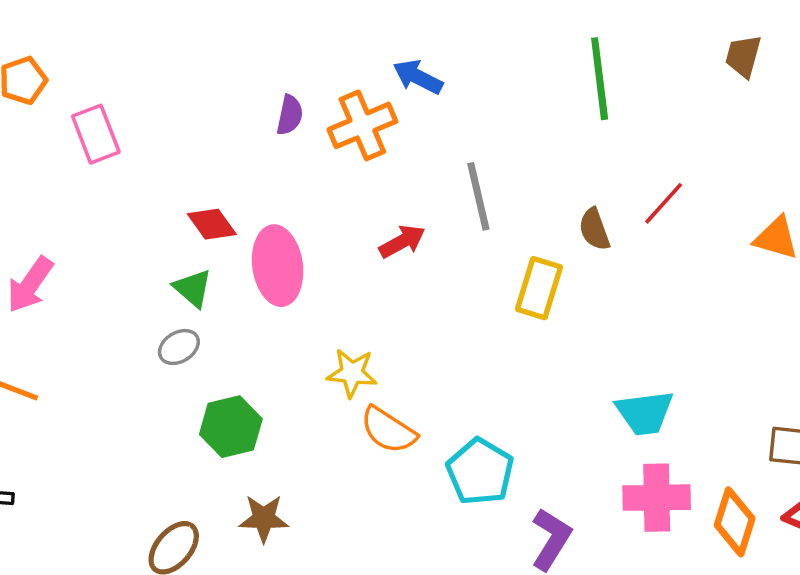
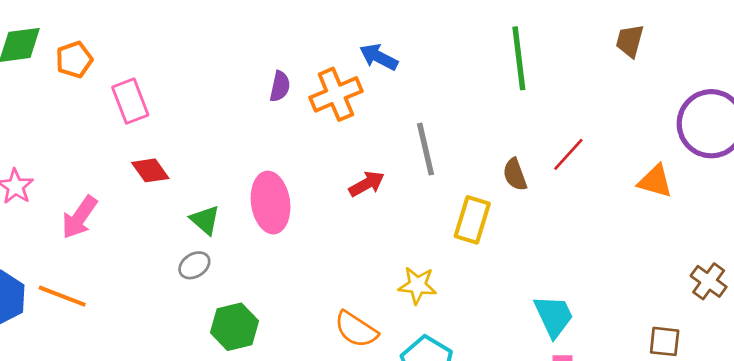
red diamond: (212, 224) -> (150, 170), moved
yellow star: (352, 373) -> (417, 285), moved
cyan trapezoid: (645, 413) -> (554, 316), turned -108

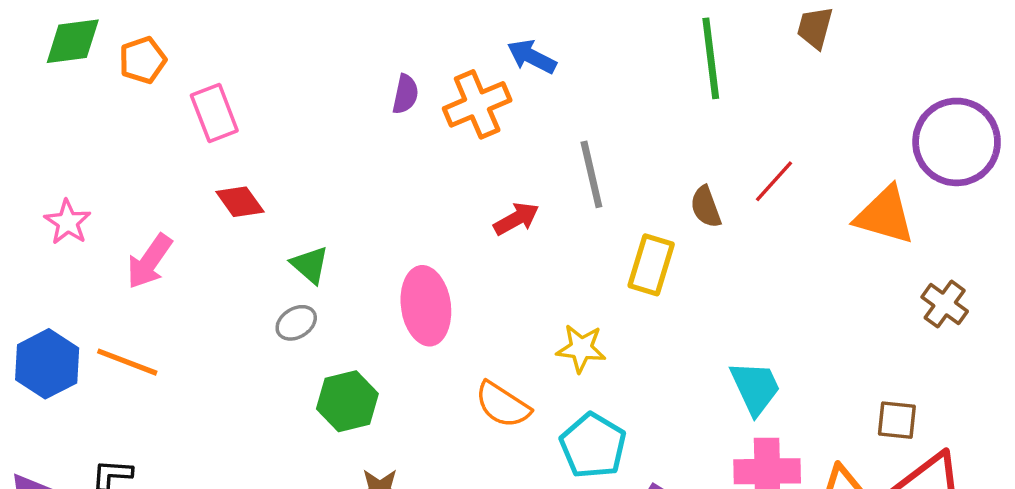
brown trapezoid: (630, 41) -> (815, 28), moved
orange triangle: (655, 181) -> (885, 215), size x1.4
pink ellipse: (271, 203) -> (426, 306), moved
brown cross: (709, 281) -> (945, 304), moved

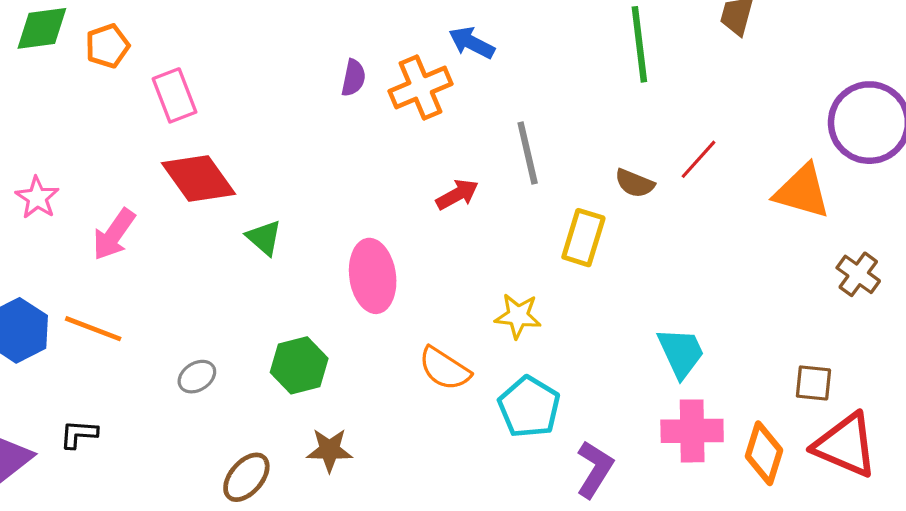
red diamond: (240, 202) -> (198, 179), size x1.6
brown semicircle: (706, 207) -> (635, 183), turned -48
gray ellipse: (296, 323) -> (197, 377), moved

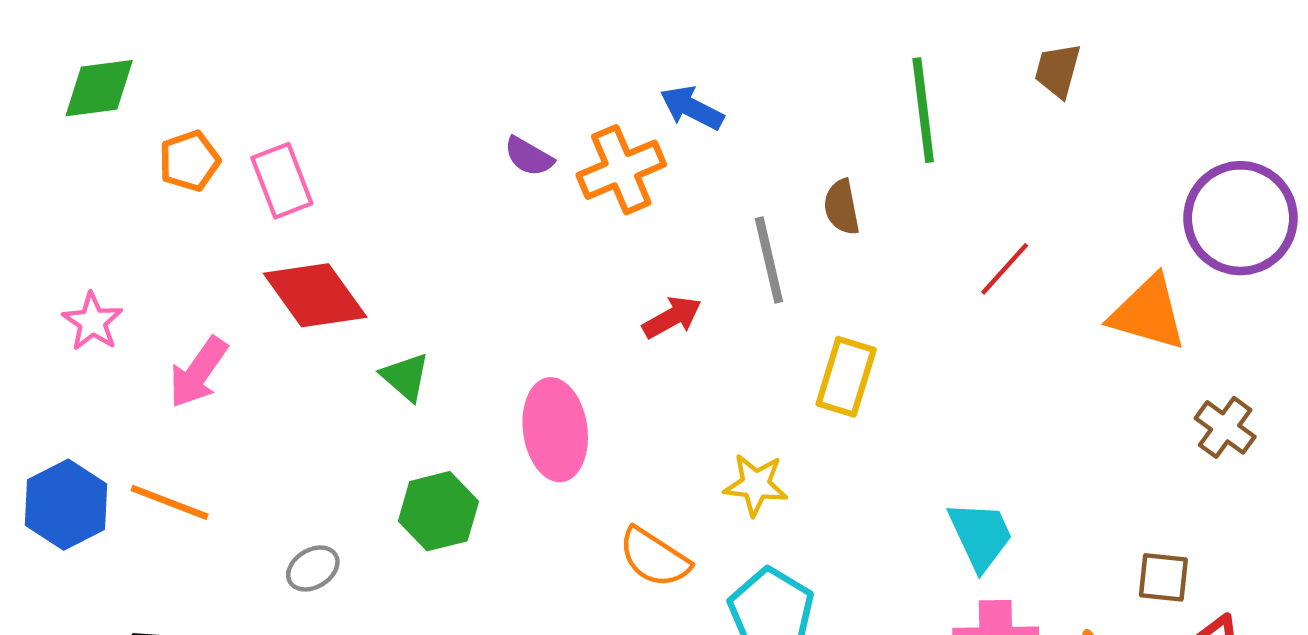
orange pentagon: (107, 46) -> (189, 161), moved
purple semicircle: (353, 78) -> (529, 156), turned 108
brown semicircle: (635, 183) -> (842, 207), moved, turned 57
green hexagon: (299, 365) -> (438, 511), moved

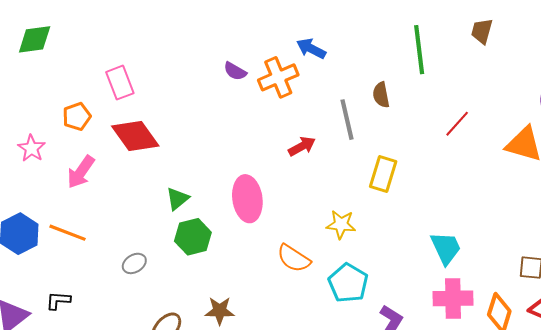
orange pentagon: (189, 161) -> (77, 116), moved
green triangle: (405, 377) -> (177, 199), moved, turned 40

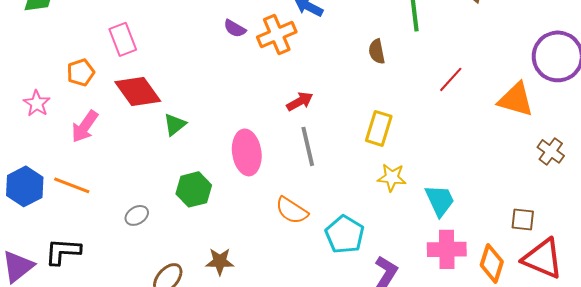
gray line: (347, 120) -> (308, 146), moved
green triangle: (177, 199) -> (175, 124), moved
yellow star: (341, 224) -> (392, 177), moved
black L-shape: (58, 300) -> (63, 251), size x1.5

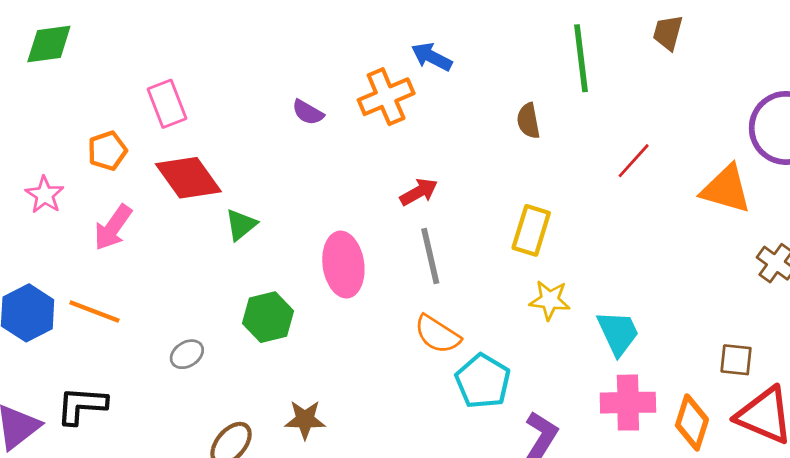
purple semicircle: (235, 28) -> (308, 112), moved
orange semicircle: (292, 210) -> (437, 334), moved

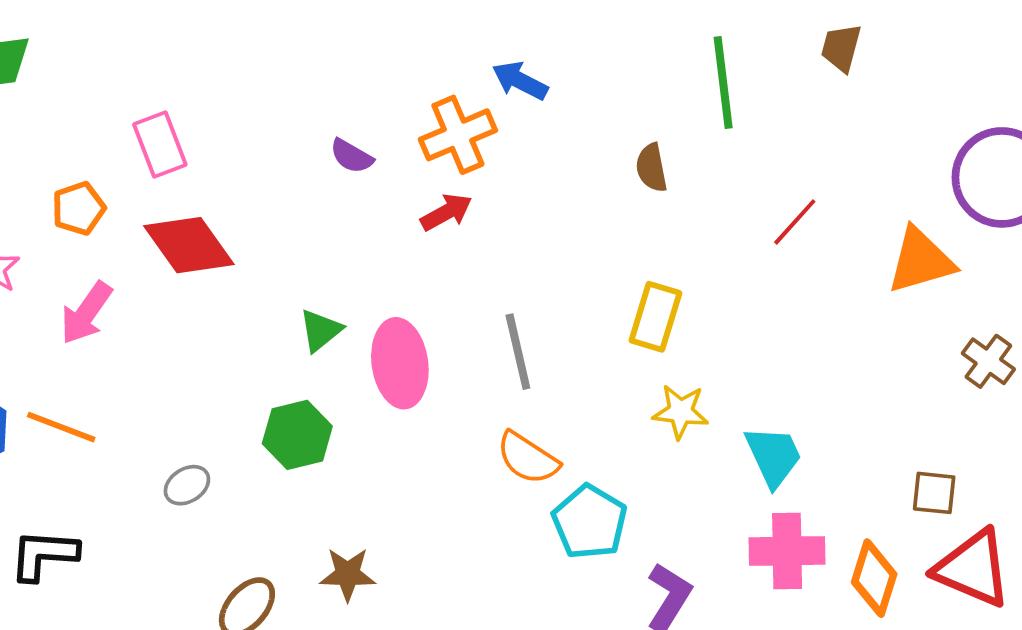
orange triangle: (726, 189) -> (921, 261), turned -32
red arrow: (419, 192) -> (446, 212), moved
green triangle: (241, 225) -> (321, 330), moved

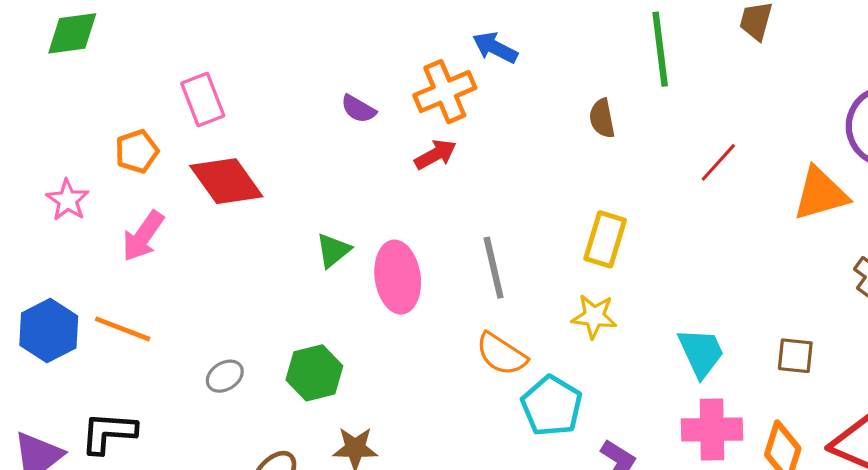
yellow star: (681, 412) -> (594, 316), moved
green hexagon: (297, 435) -> (314, 373), moved
brown square: (934, 493) -> (795, 356), moved

